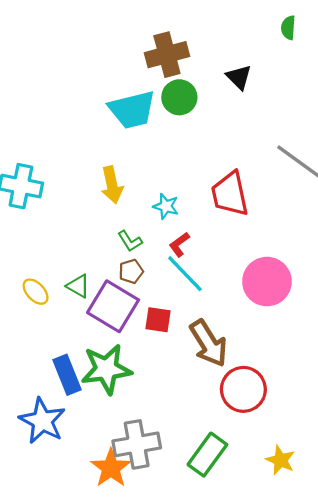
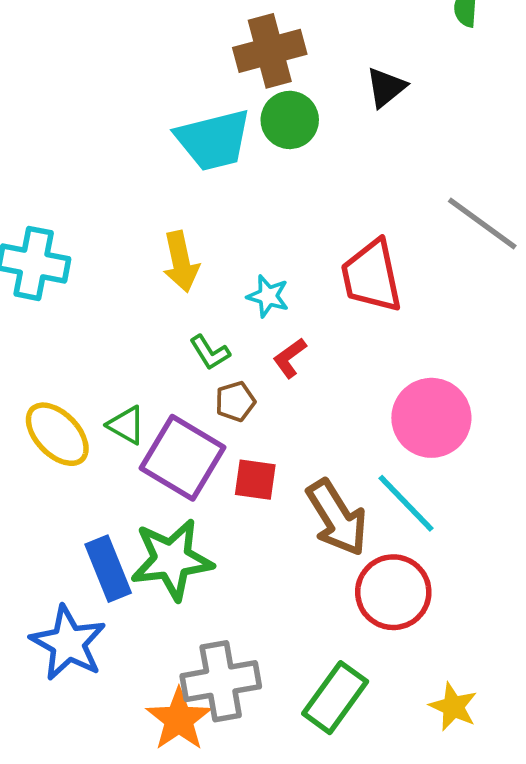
black triangle: (239, 77) -> (386, 87), turned 36
brown pentagon: (131, 271) -> (235, 401), moved
cyan line: (185, 274) -> (406, 503), moved
yellow ellipse: (36, 292) -> (57, 434), size x1.5

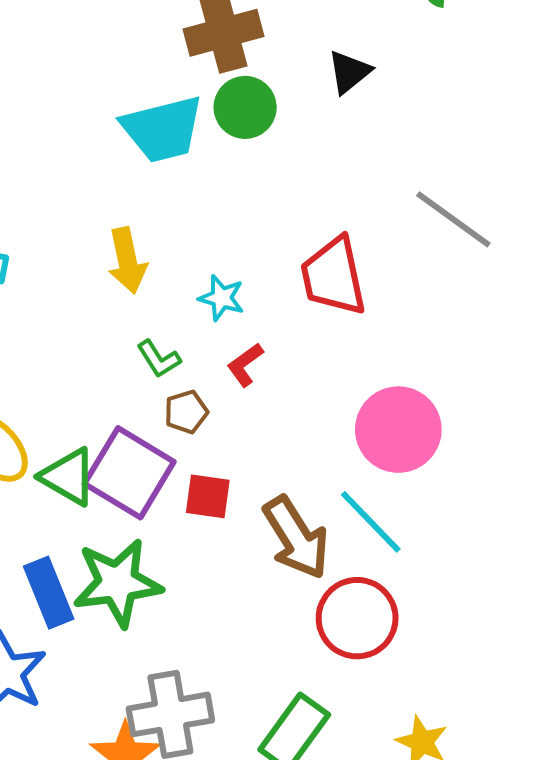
green triangle: (126, 425) -> (68, 477), moved, size x1.4

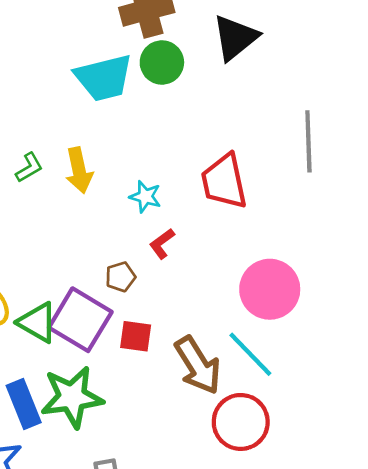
black triangle: (349, 72) -> (235, 38), size x1.5
gray line: (453, 219) -> (308, 141), turned 52
green L-shape: (159, 359) -> (29, 168), moved, turned -88

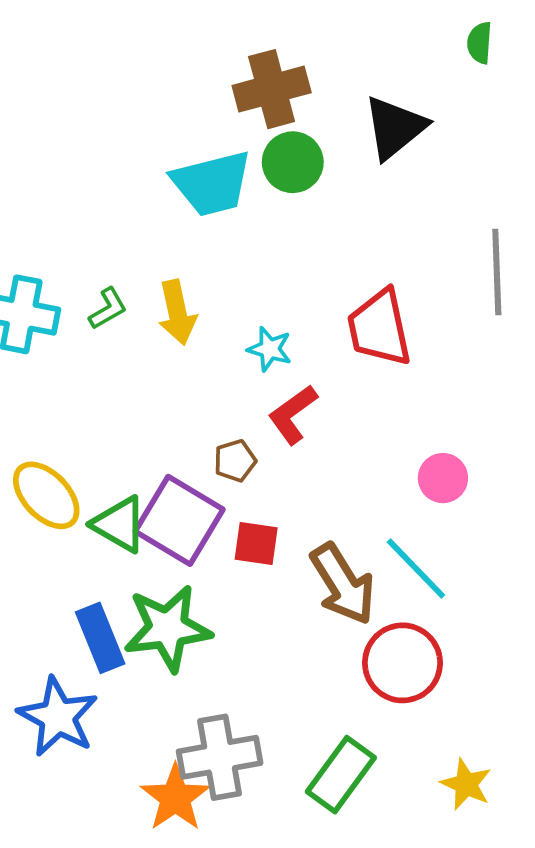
red L-shape: (162, 244) -> (293, 414), size x1.4
pink circle: (270, 289) -> (443, 478), size x0.6

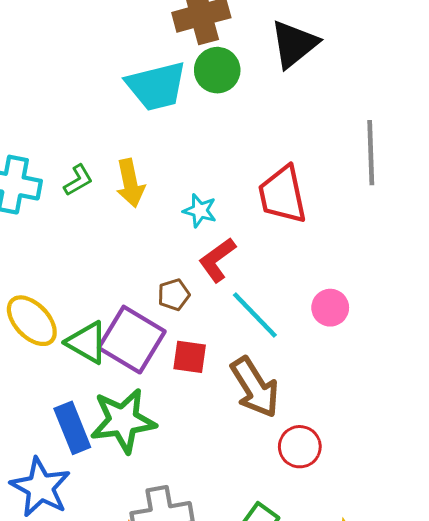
cyan line: (416, 569) -> (255, 315), moved
red circle: (403, 663) -> (300, 447), size x0.7

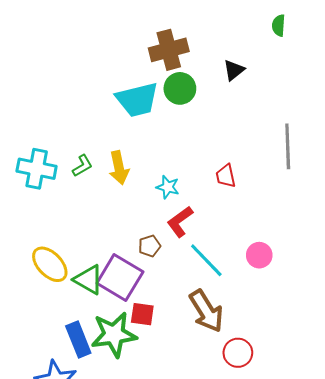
black triangle: (294, 44) -> (234, 70), size x0.6
red trapezoid: (282, 195) -> (226, 176), size x0.6
red square: (190, 357) -> (142, 314), moved

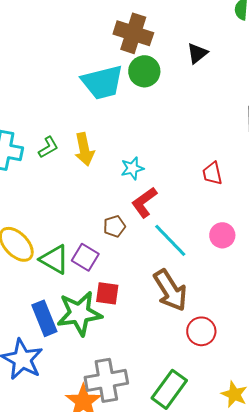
brown cross: (169, 50) -> (133, 33), turned 33
red trapezoid: (226, 176) -> (212, 173), moved
cyan star: (168, 187) -> (132, 168), turned -30
purple square: (120, 278) -> (85, 257), size x0.6

